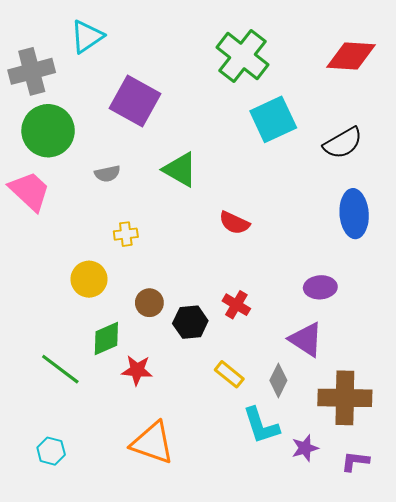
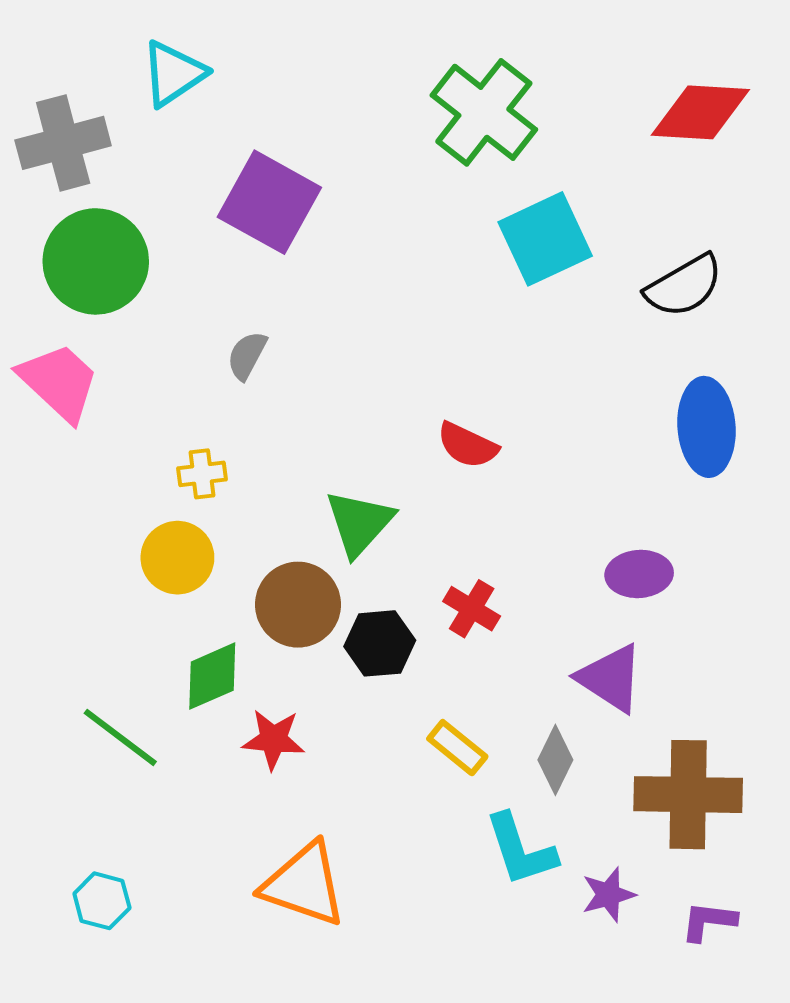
green triangle: (180, 170) -> (359, 523), moved, turned 42
gray semicircle: (107, 174) -> (247, 355), moved, turned 130
yellow cross: (126, 234) -> (202, 474), moved
brown circle: (149, 303) -> (298, 605), size x1.5

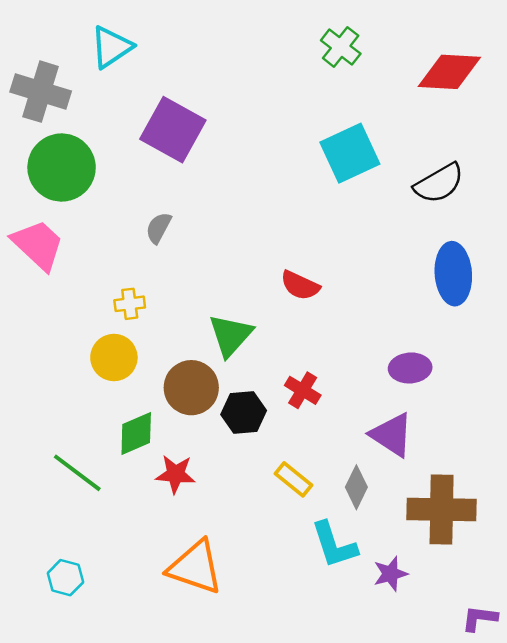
green cross: (484, 112) -> (341, 47), moved, size x0.6
gray cross: (63, 143) -> (41, 92), turned 32
purple L-shape: (709, 921) -> (480, 618), moved

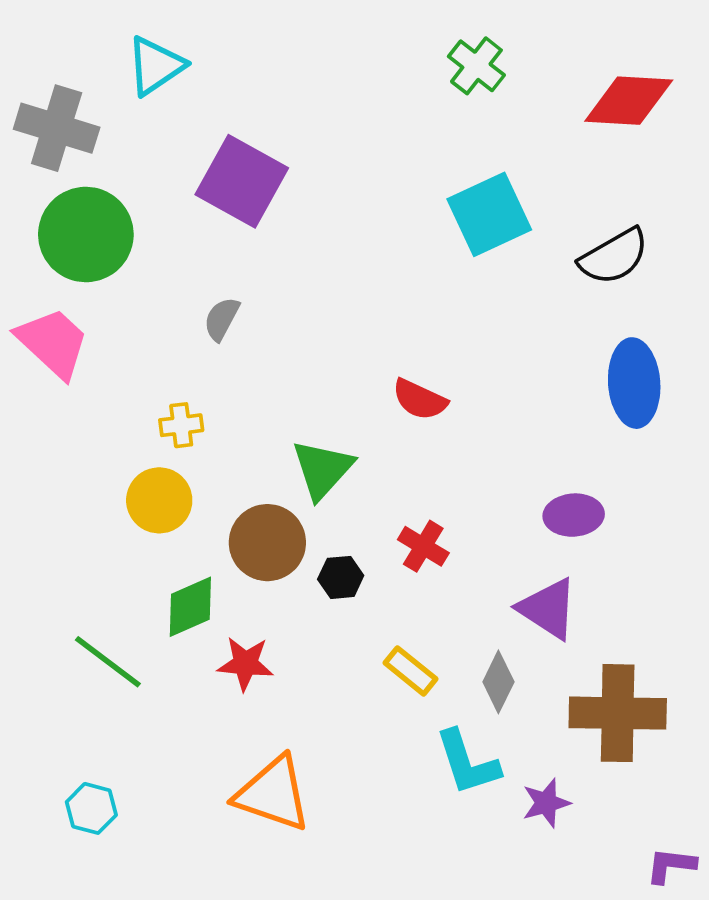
black hexagon: (244, 413) -> (341, 577), size x0.7

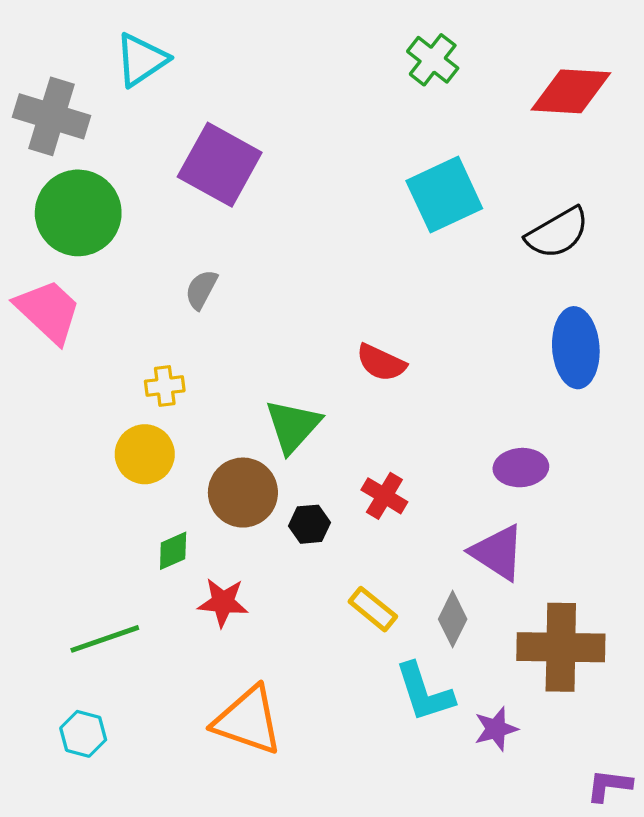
green diamond: (190, 607) -> (173, 551), size x0.7
green line: (108, 662) -> (105, 639), moved, turned -56

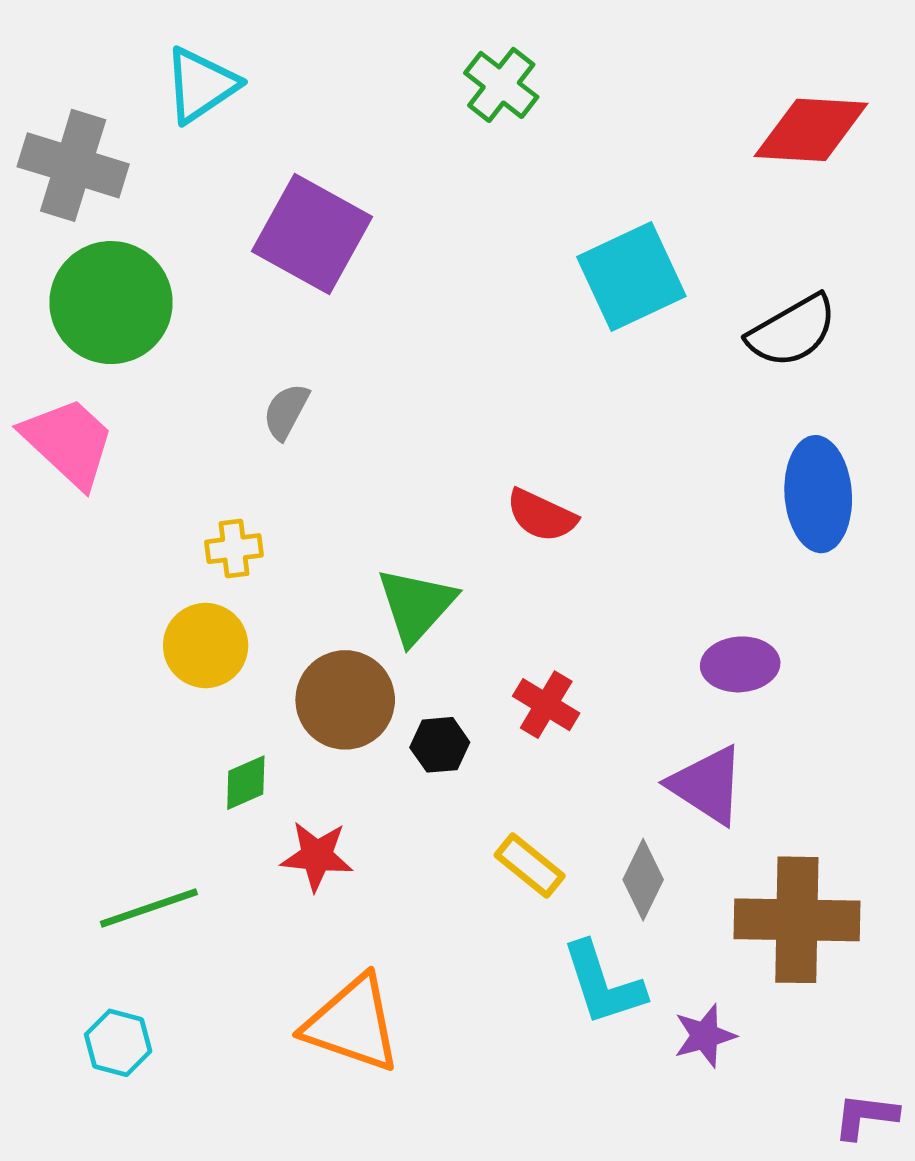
green cross: (433, 60) -> (501, 85), moved

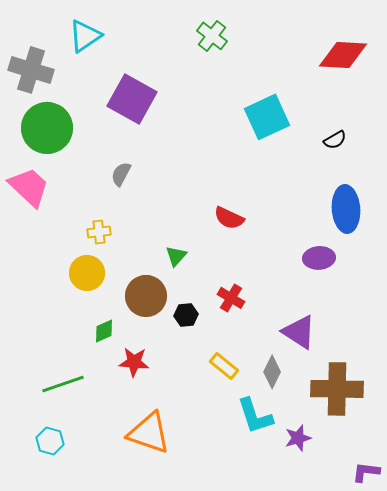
black semicircle: (792, 331) -> (335, 140), size x0.6
green triangle: (416, 605) -> (176, 256), size x0.6
purple ellipse: (740, 664) -> (319, 258), moved

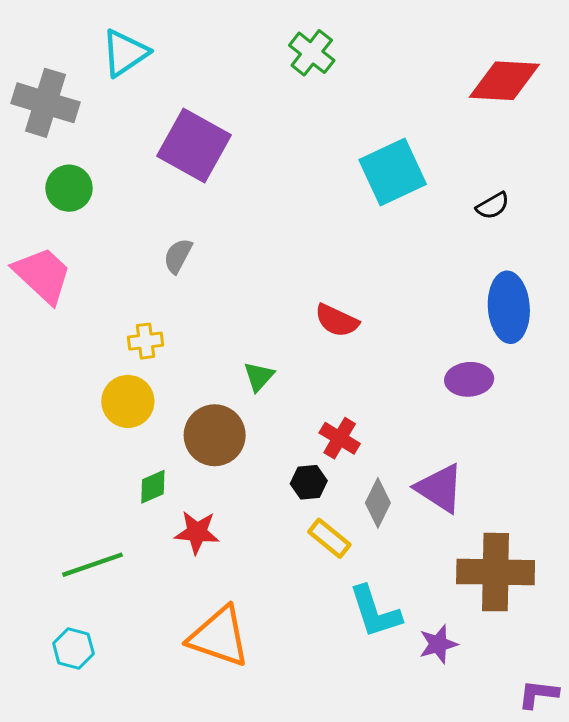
green circle: (47, 128) -> (69, 188), size x0.6
black hexagon: (186, 315) -> (309, 482), moved
gray diamond: (272, 372) -> (378, 503), moved

